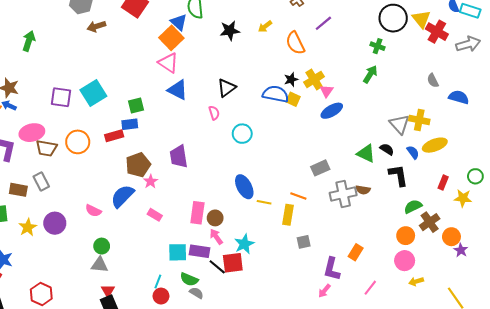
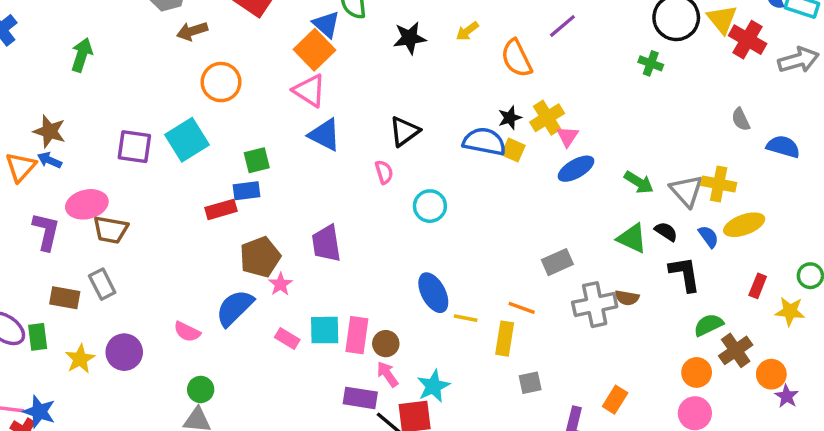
green arrow: (370, 74) -> (639, 182), moved, turned 90
orange circle: (78, 142) -> (221, 82), moved
cyan square: (178, 252) -> (325, 330), moved

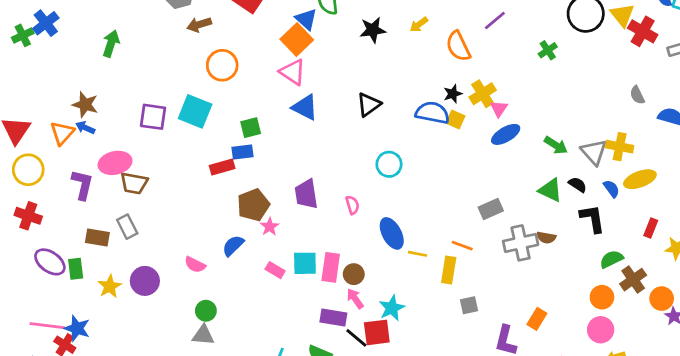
green cross: (651, 63) -> (548, 50), moved, turned 36
cyan square: (187, 140) -> (195, 111), turned -36
pink semicircle: (384, 172) -> (352, 205), moved
blue semicircle: (235, 308) -> (233, 246), size x0.7

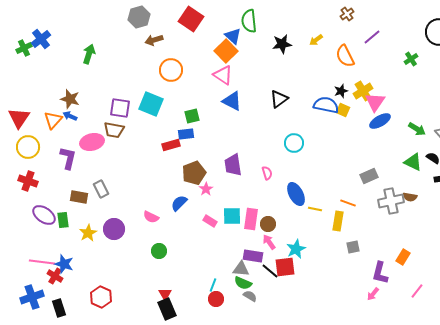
pink triangle: (499, 109) -> (375, 102), size x1.5
brown trapezoid: (134, 183) -> (114, 130), moved
gray triangle: (203, 335) -> (241, 269), moved

